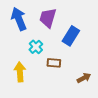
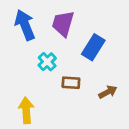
yellow arrow: (20, 72) -> (26, 110), moved
brown arrow: (84, 78) -> (108, 92), moved

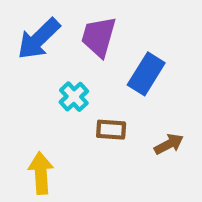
blue arrow: (25, 25) -> (39, 39), turned -112

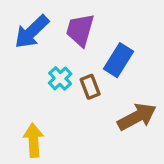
brown rectangle: (111, 130) -> (90, 87), moved, turned 65
brown arrow: (169, 144) -> (137, 117), size x1.6

